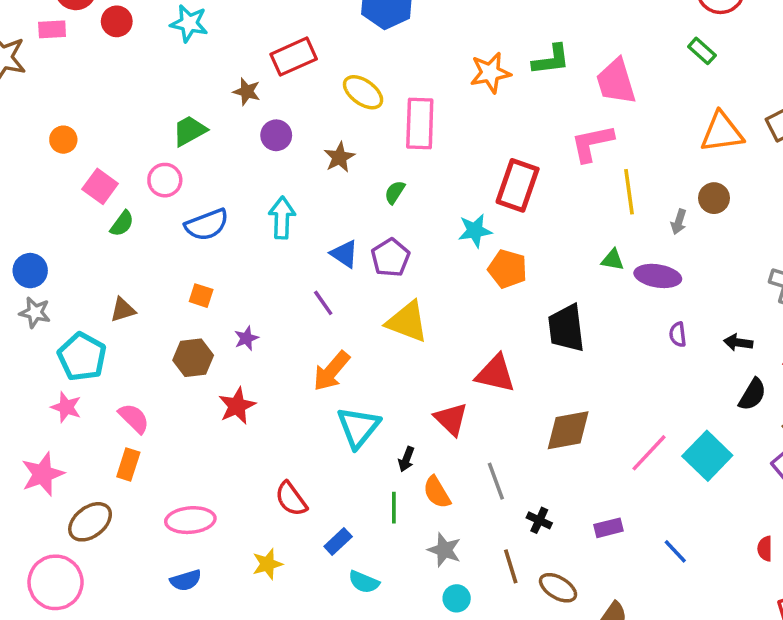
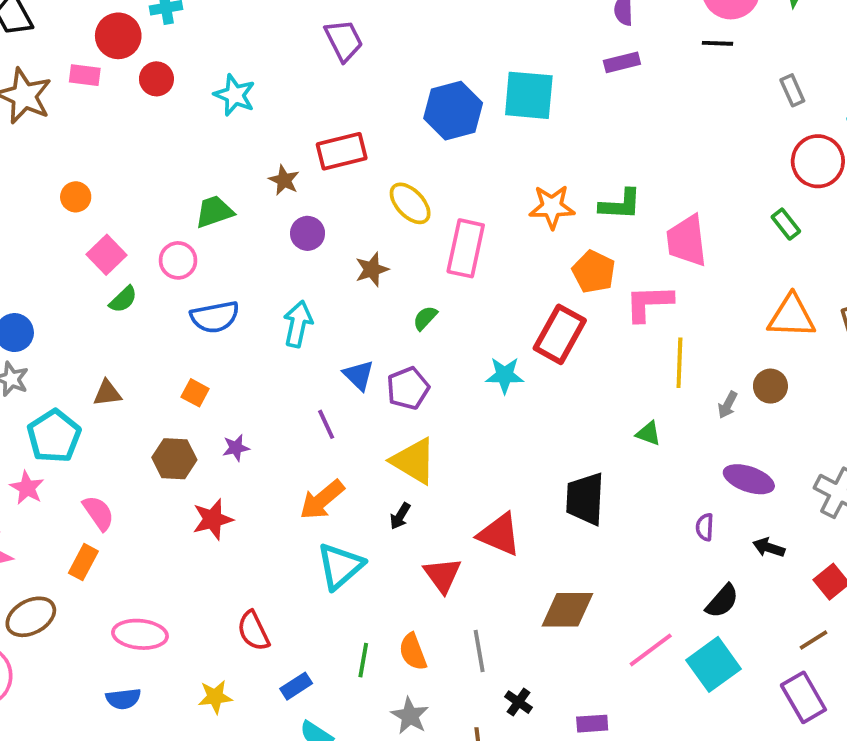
orange pentagon: (508, 269) -> (594, 272), moved
purple ellipse: (658, 276) -> (749, 479), moved
black semicircle: (752, 394) -> (722, 601), moved
black arrow: (406, 459) -> (400, 516), moved

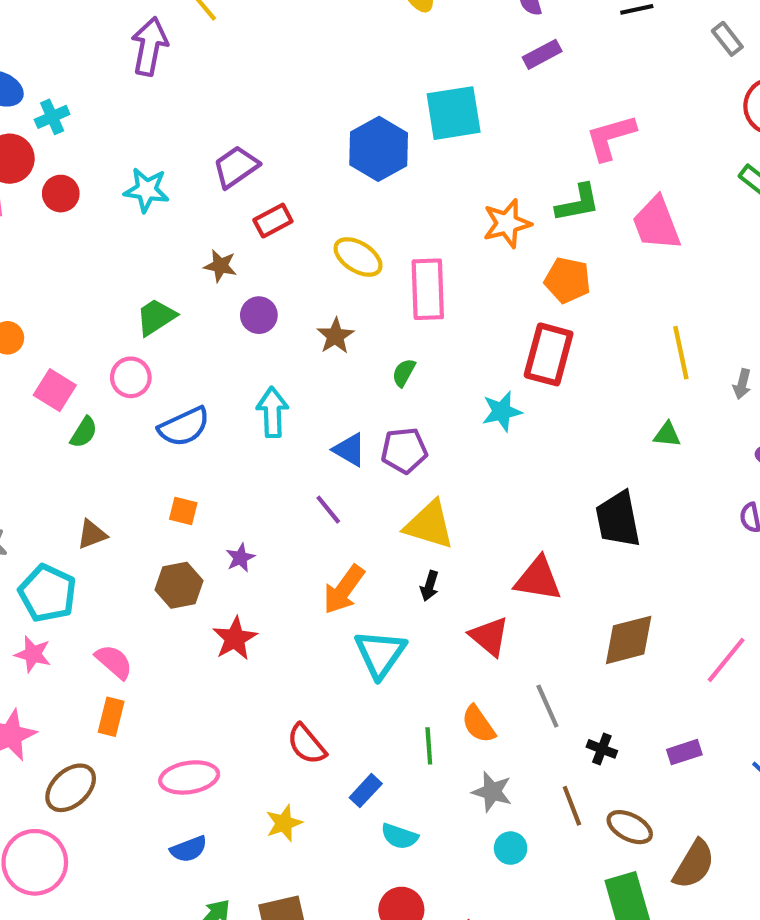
purple trapezoid: (344, 40) -> (236, 167), moved, turned -84
red rectangle: (342, 151) -> (273, 221), size x0.7
pink L-shape: (649, 303) -> (611, 137), moved
purple pentagon: (408, 388) -> (404, 450), turned 30

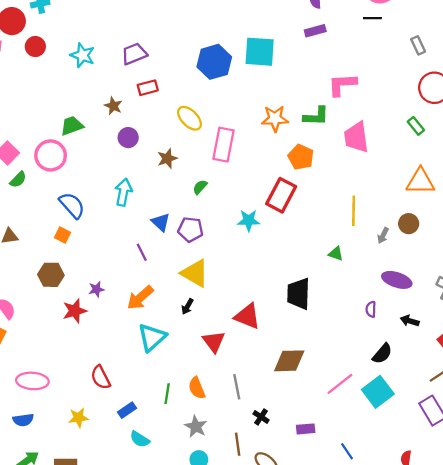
pink circle: (131, 377) -> (51, 155), size x1.4
blue semicircle: (184, 427) -> (72, 205), moved, turned -120
purple star: (240, 558) -> (96, 289), moved

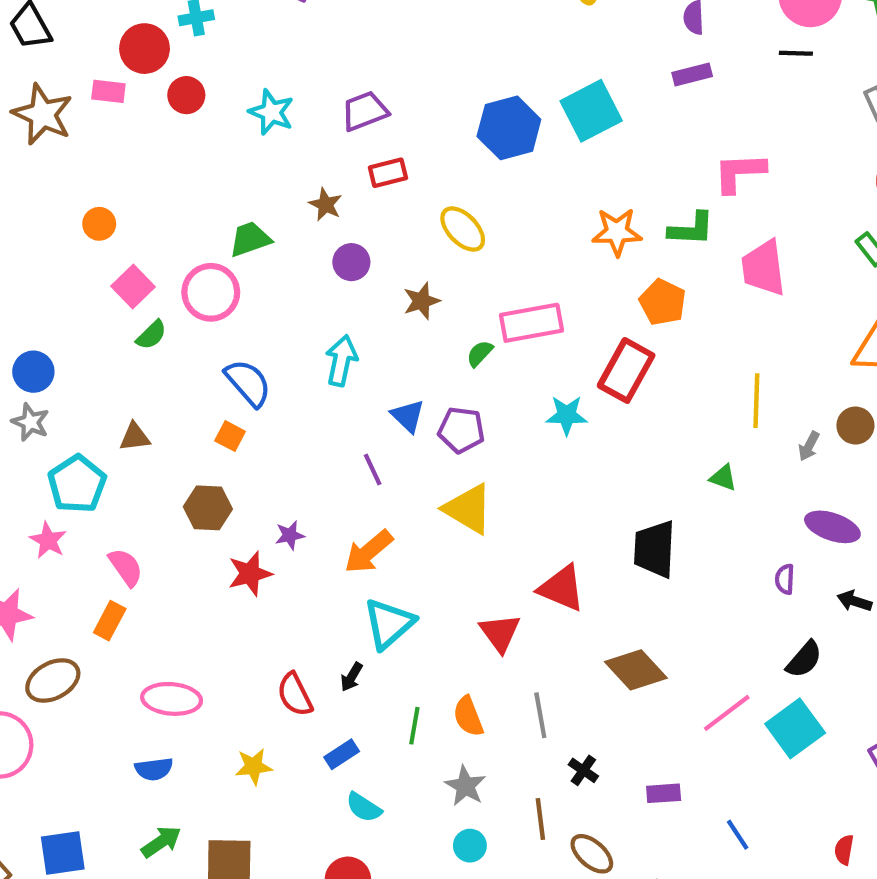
cyan square: (260, 52) -> (591, 111), turned -32
pink rectangle: (224, 145) -> (531, 323), moved, turned 68
black arrow: (187, 306) -> (352, 677), moved
brown diamond: (289, 361) -> (636, 670), turned 48

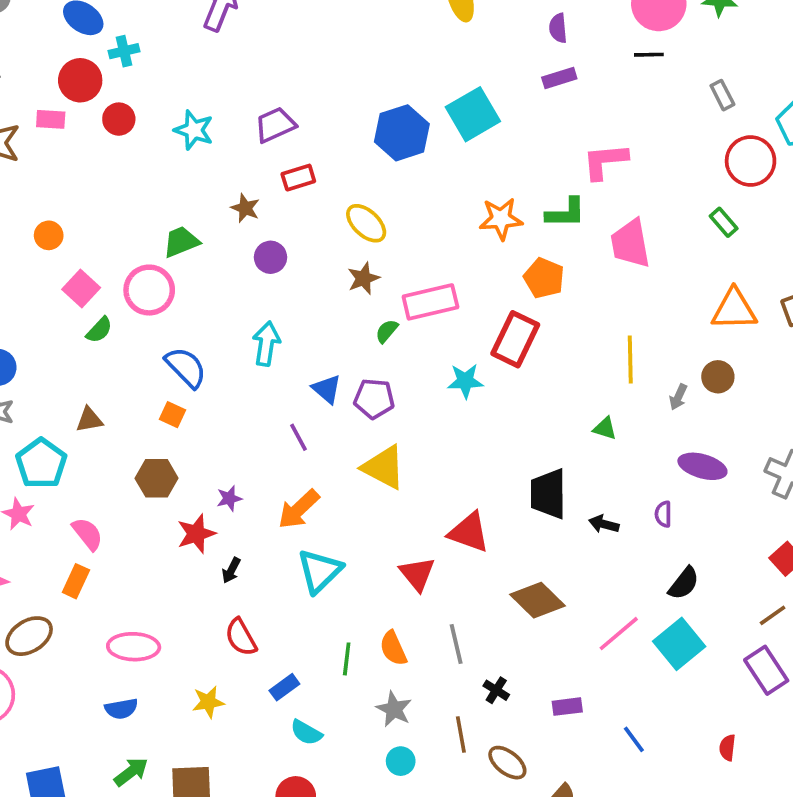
brown star: (422, 301) -> (363, 278), moved
black arrow: (855, 601) -> (604, 524), moved
black arrow: (352, 677) -> (231, 570), moved

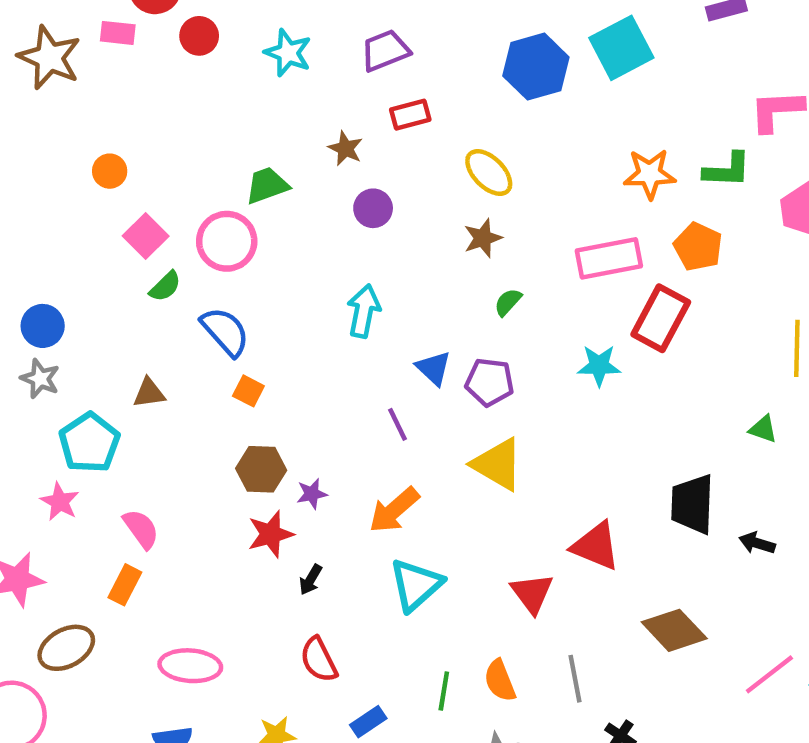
pink rectangle: (430, 302) -> (609, 258), moved
blue semicircle: (186, 367) -> (225, 332), moved
brown hexagon: (157, 478) -> (261, 469), moved

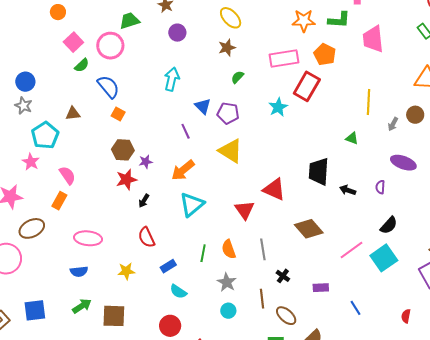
cyan star: (599, 366) -> (278, 107), turned -30

